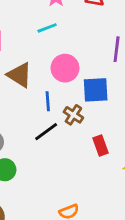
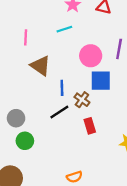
pink circle: (65, 68) -> (91, 56), moved
red rectangle: (101, 146) -> (90, 126), moved

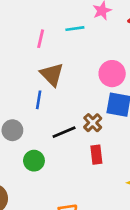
cyan line: (64, 29) -> (75, 29), moved
blue line: (62, 88) -> (39, 100), moved
green circle: (25, 141) -> (34, 161), moved

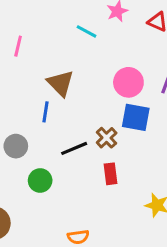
cyan line: (75, 29) -> (87, 31), turned 36
pink line: (41, 39) -> (18, 46), moved

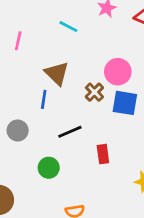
cyan line: (87, 31) -> (68, 27), moved
brown cross: (107, 138) -> (94, 92), moved
green circle: (40, 180) -> (49, 168), moved

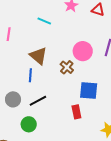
blue square: (125, 103) -> (89, 90), moved
black line: (70, 132) -> (38, 101), moved
green circle: (49, 168) -> (29, 124), moved

